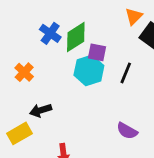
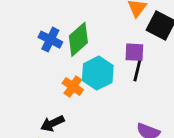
purple square: (97, 52) -> (134, 52), moved
orange cross: (24, 72) -> (73, 86), moved

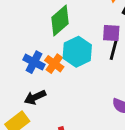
blue cross: (50, 40) -> (34, 62), moved

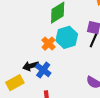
blue cross: (34, 62) -> (43, 70), moved

